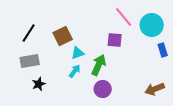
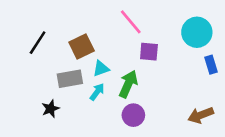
pink line: (124, 17) -> (131, 22), moved
gray rectangle: (30, 61) -> (70, 79), moved

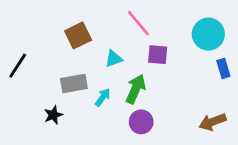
black line: (38, 43) -> (18, 66), moved
brown square: (82, 46) -> (78, 35), moved
cyan triangle: (101, 68) -> (114, 59), moved

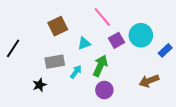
cyan circle: (208, 34) -> (141, 35), moved
purple square: (158, 55) -> (117, 40), turned -35
blue rectangle: (223, 68) -> (165, 50), turned 64
brown arrow: (212, 122) -> (149, 81), moved

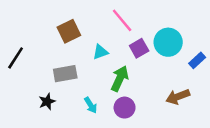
cyan arrow: (76, 72) -> (91, 105), moved, turned 112

